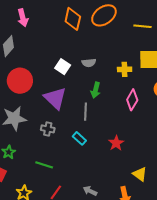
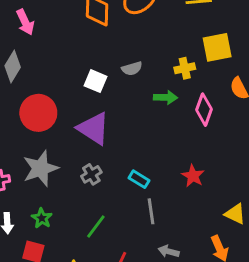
green arrow: (96, 90) -> (165, 97), moved, turned -91
gray line: (86, 112) -> (151, 211), moved
gray cross: (48, 129) -> (91, 174), turned -32
green line: (44, 165) -> (96, 227), turned -60

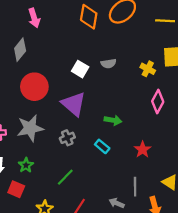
yellow cross: (185, 68) -> (148, 69), turned 32
green arrow: (165, 97) -> (113, 120), moved
gray line: (151, 211) -> (135, 187), moved

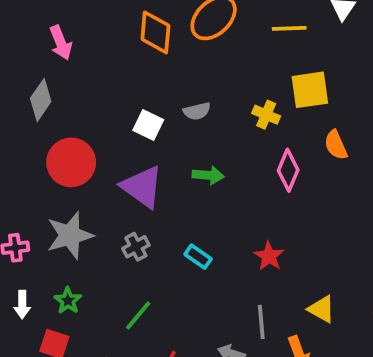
green arrow: (113, 120) -> (208, 175), moved

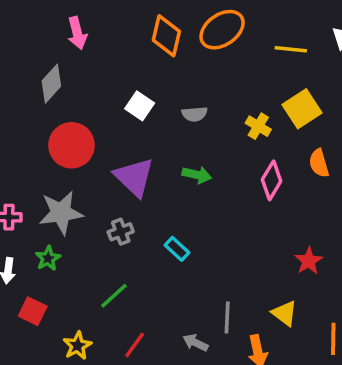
yellow square: (310, 90) -> (302, 109), turned -33
white square: (148, 125) -> (140, 106), moved
red star: (269, 256) -> (309, 261), moved
green star: (68, 301) -> (48, 258), moved

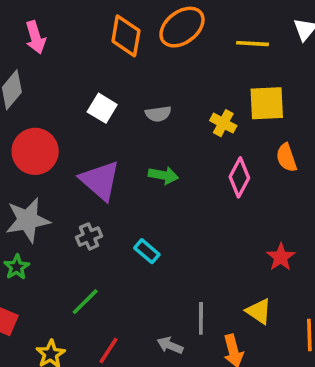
yellow square: (302, 109) -> (267, 103), turned 33

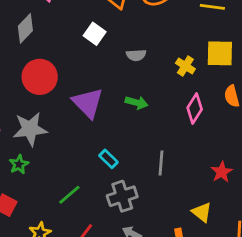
white square: (102, 108) -> (95, 34), moved
gray cross: (89, 237) -> (122, 196), moved, size x1.5
cyan rectangle: (147, 251) -> (108, 159), moved
gray line: (201, 318) -> (161, 163), moved

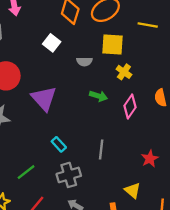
yellow square: (220, 53) -> (113, 45), moved
green arrow: (137, 103) -> (98, 96), moved

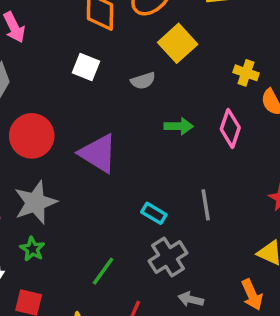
yellow square: (113, 45) -> (178, 43), turned -30
yellow cross: (124, 72) -> (246, 73), moved
cyan rectangle: (59, 144) -> (154, 213), moved

